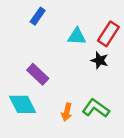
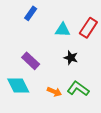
black star: (100, 60) -> (71, 58), moved
orange arrow: (67, 112) -> (54, 92), turned -80

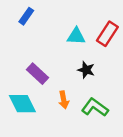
blue rectangle: (31, 13) -> (26, 16), moved
orange arrow: (54, 92) -> (64, 100), moved, turned 56

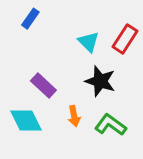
cyan triangle: (76, 36) -> (89, 42), turned 42
black star: (86, 70) -> (100, 81), size x1.5

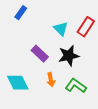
black star: (100, 81) -> (69, 56), turned -30
purple rectangle: (43, 86) -> (40, 54), moved

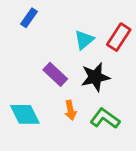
cyan triangle: (61, 29) -> (84, 40), turned 35

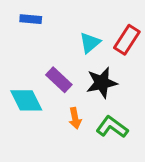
blue rectangle: (29, 18) -> (31, 19), turned 60
cyan diamond: (25, 114) -> (26, 100), moved

